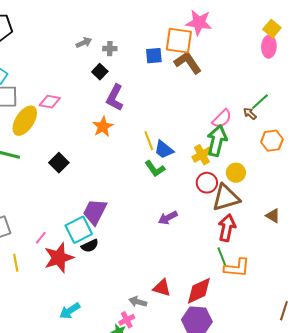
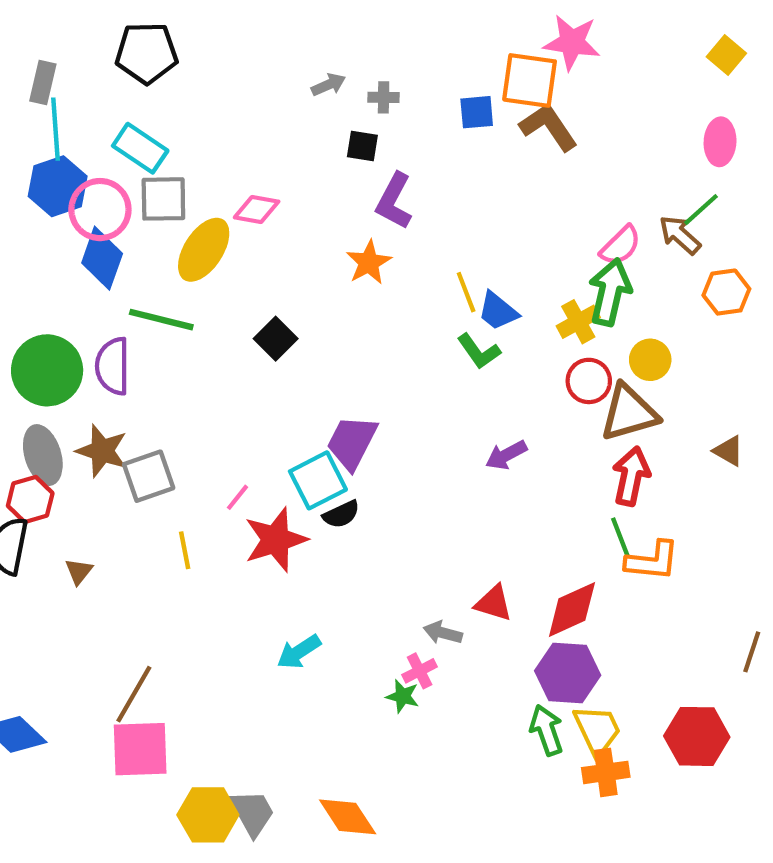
pink ellipse: (269, 47) -> (720, 142), moved
black square: (100, 72) -> (362, 146), turned -35
brown arrow: (250, 114) -> (680, 235), size x1.5

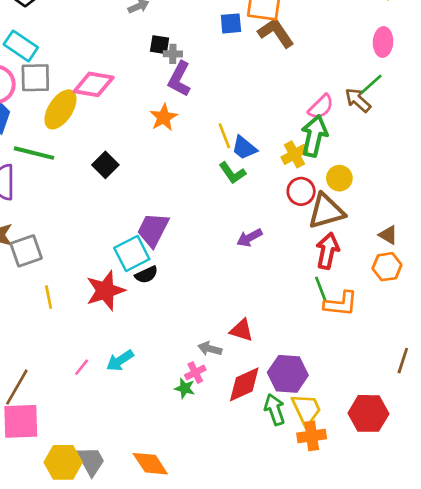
gray cross: (384, 97) -> (173, 54), moved
pink diamond: (257, 210) -> (94, 84), size x1.4
orange hexagon: (726, 292) -> (387, 267), moved
pink line: (238, 497) -> (82, 367), moved
red diamond: (572, 609) -> (244, 384), moved

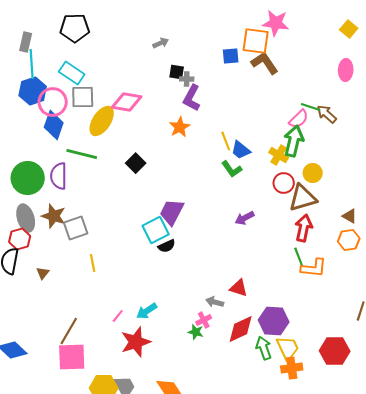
green line: (371, 84) -> (311, 107), moved, turned 60
yellow cross: (294, 154) -> (279, 155), turned -30
red star: (105, 291) -> (136, 342), moved

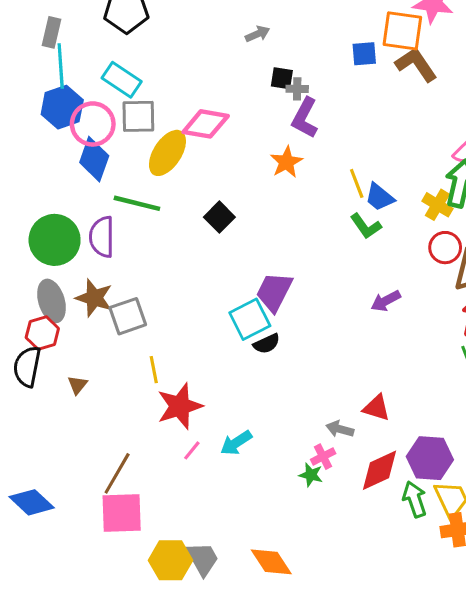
red star: (136, 342) -> (180, 406), moved

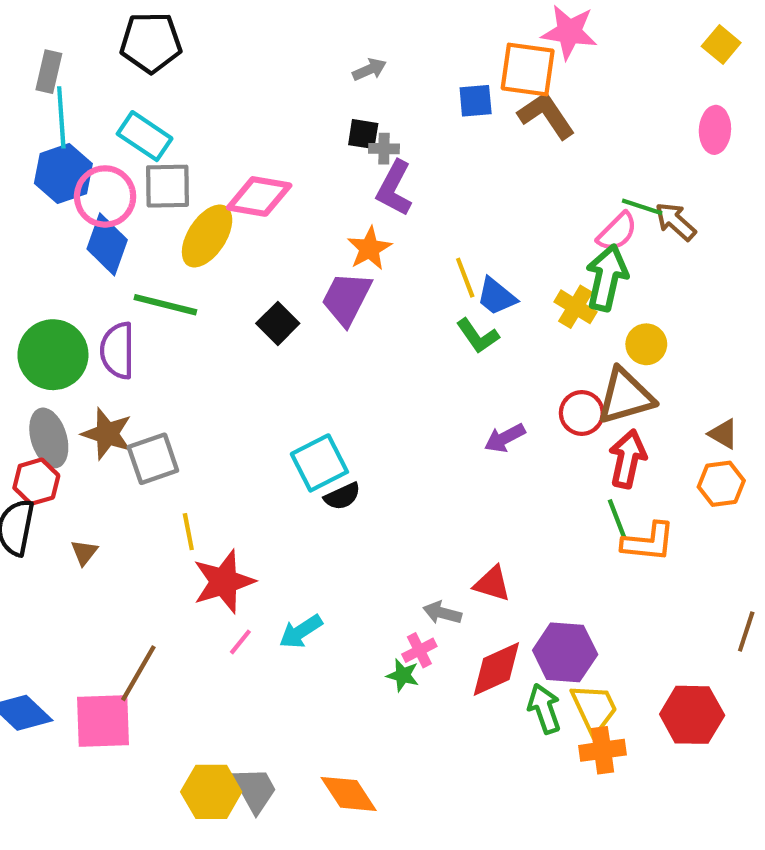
gray arrow: (257, 34) -> (369, 69), moved
red circle: (445, 248) -> (582, 413), moved
purple trapezoid: (274, 292) -> (347, 298), moved
pink square: (122, 513) -> (103, 721), moved

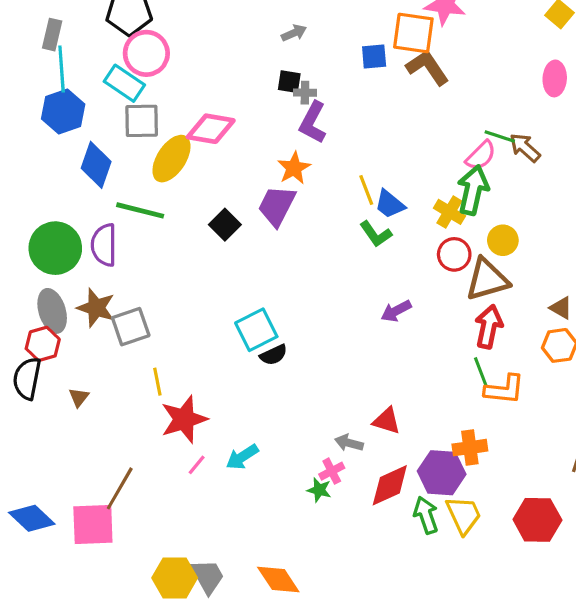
pink circle: (105, 196) -> (146, 53), moved
red circle: (582, 413) -> (454, 254), moved
orange cross: (603, 750) -> (470, 448), moved

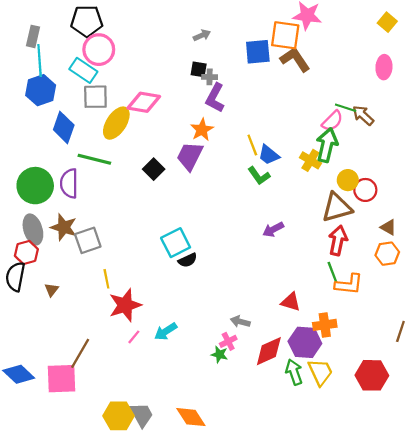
blue square: (374, 56) -> (258, 52), size x1.4
red circle: (454, 254) -> (365, 190), moved
red triangle: (387, 421) -> (291, 302), moved

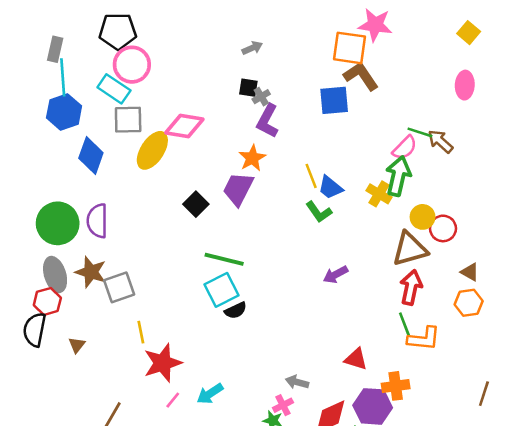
blue square: (258, 52) -> (334, 100), moved
gray cross: (210, 77) -> (261, 97), turned -32
green line: (94, 159) -> (224, 259), moved

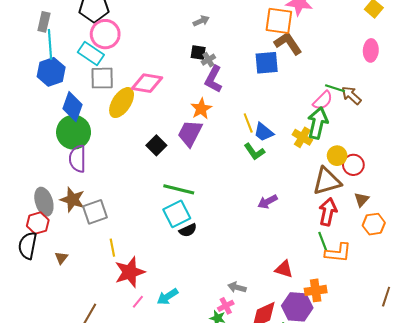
green circle: (58, 223) -> (74, 132), moved
brown triangle: (470, 272) -> (362, 200), moved, turned 42

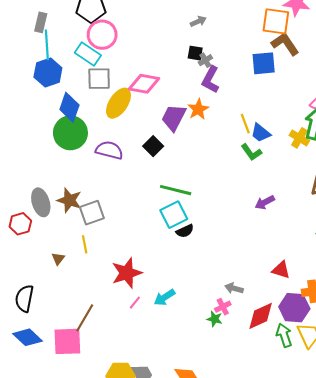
purple trapezoid: (190, 133) -> (174, 117), moved
purple semicircle: (78, 159) -> (109, 150), moved, turned 104
red hexagon: (38, 223) -> (20, 224), moved
black semicircle: (28, 246) -> (24, 298), moved
yellow line: (112, 248) -> (85, 244), moved

